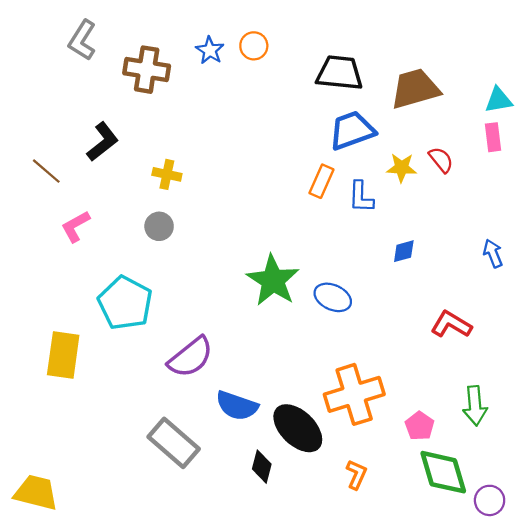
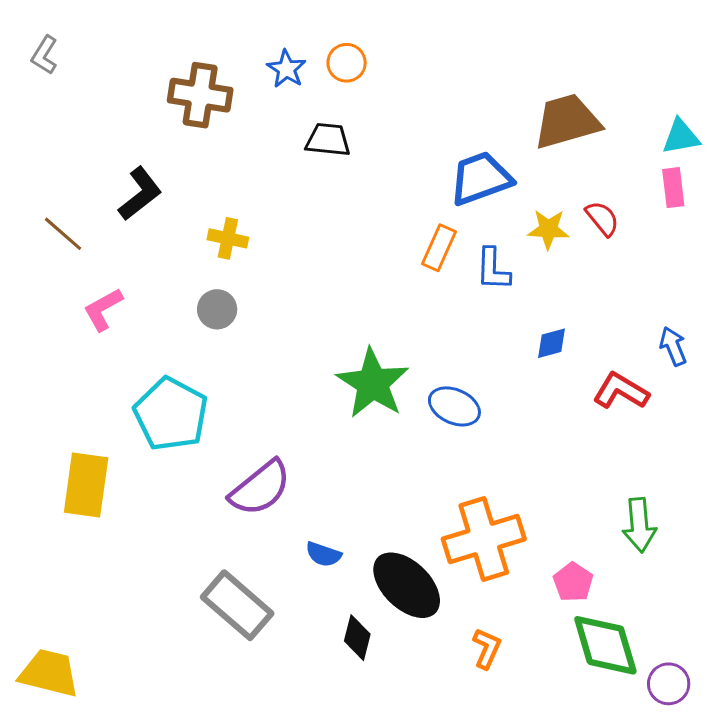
gray L-shape: (82, 40) -> (44, 55), moved, size x0.7
black trapezoid: (340, 73) -> (328, 140), moved, size x0.7
red L-shape: (451, 324) -> (621, 391), moved
blue semicircle: (237, 406) -> (323, 554), size x0.6
green arrow: (475, 406) -> (639, 525), moved

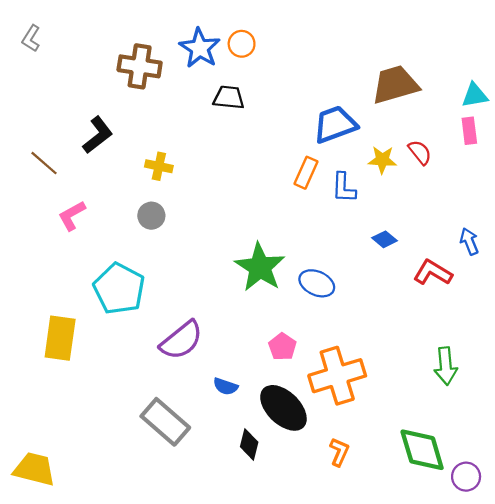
blue star: (286, 69) -> (200, 48), size x1.5
blue diamond: (551, 343) -> (384, 239), turned 55
pink pentagon: (573, 582) -> (282, 347), moved

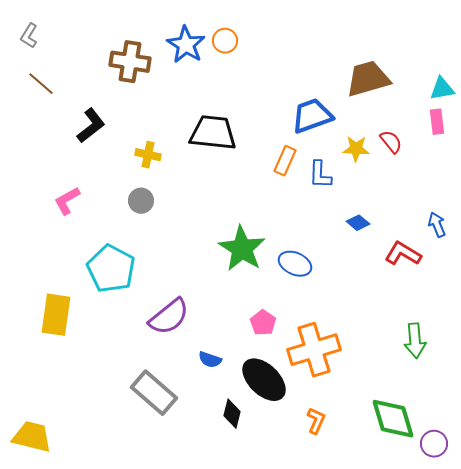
black trapezoid: (229, 98) -> (213, 133), moved, size x1.6
brown line: (44, 163) -> (41, 84), moved

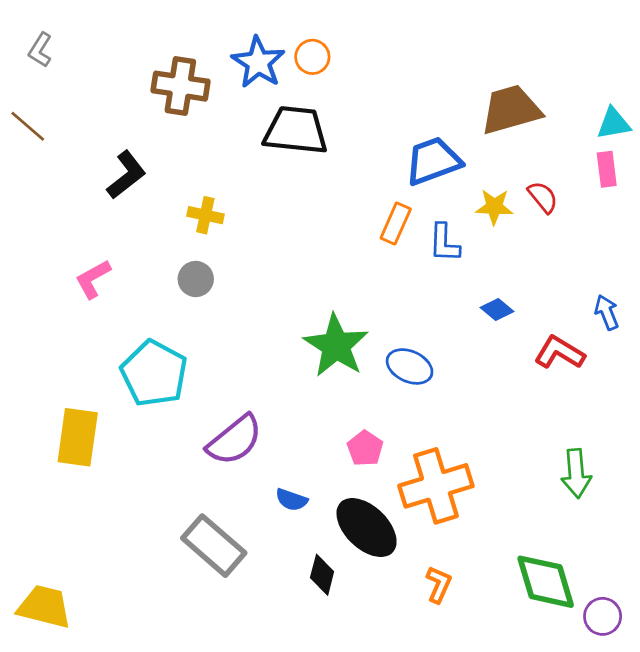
brown line: (41, 84) -> (28, 126), moved
black trapezoid: (213, 133) -> (296, 130), moved

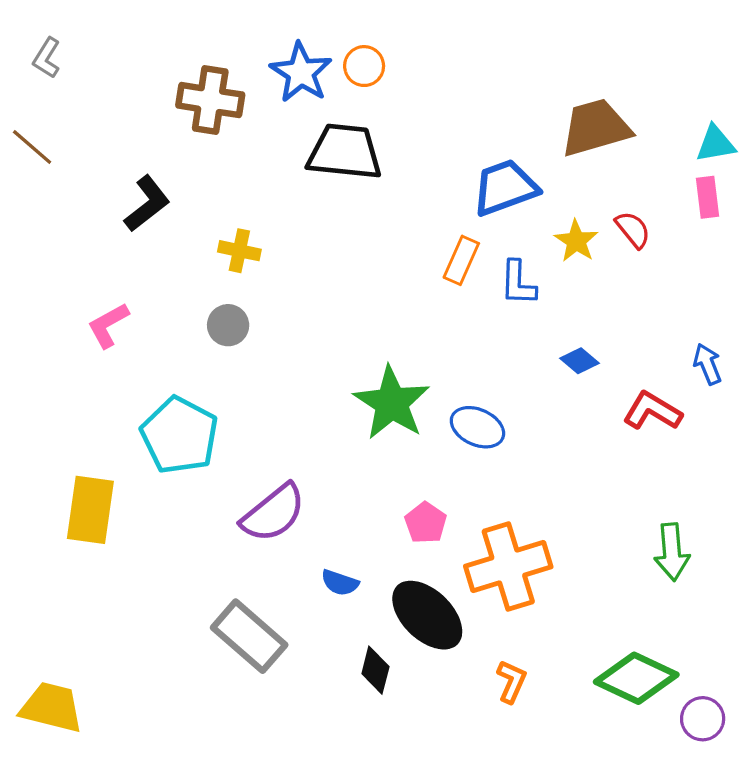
yellow star: (494, 207) -> (576, 241), turned 30
green diamond: (546, 582) -> (636, 678), turned -48

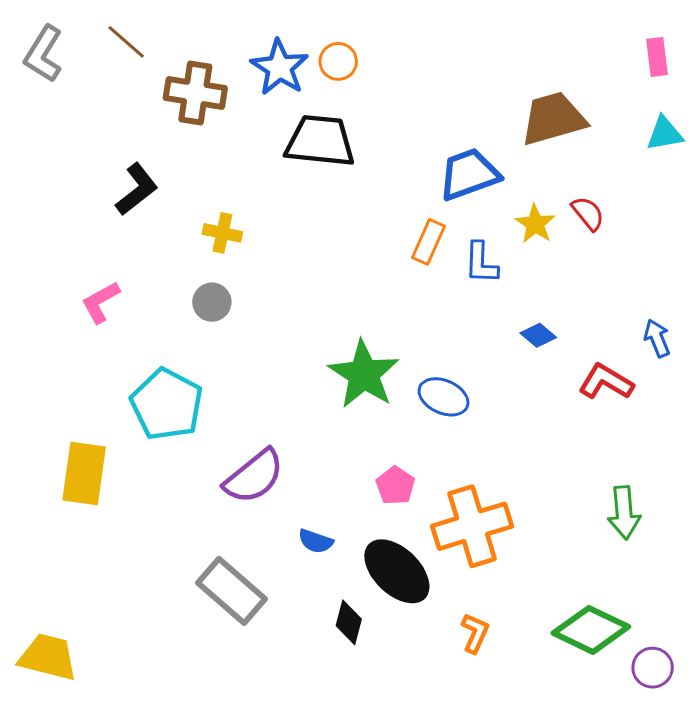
gray L-shape: (47, 58) -> (43, 54), size x1.5
brown line: (32, 147) -> (126, 42), moved
pink rectangle: (707, 197) -> (657, 57), moved

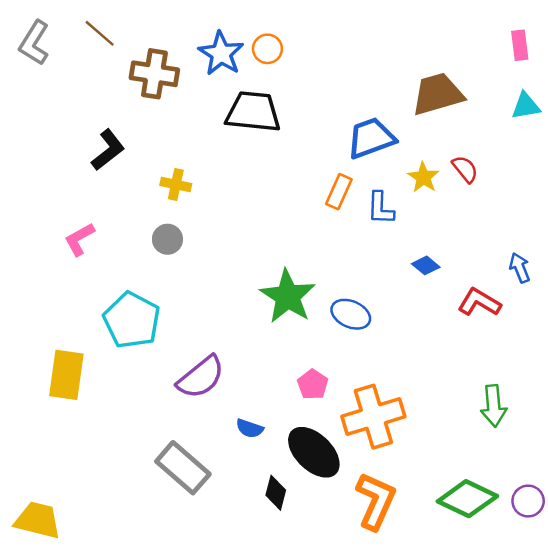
orange L-shape: (475, 633) -> (376, 501), size x1.8
purple circle: (653, 668) -> (528, 501), moved

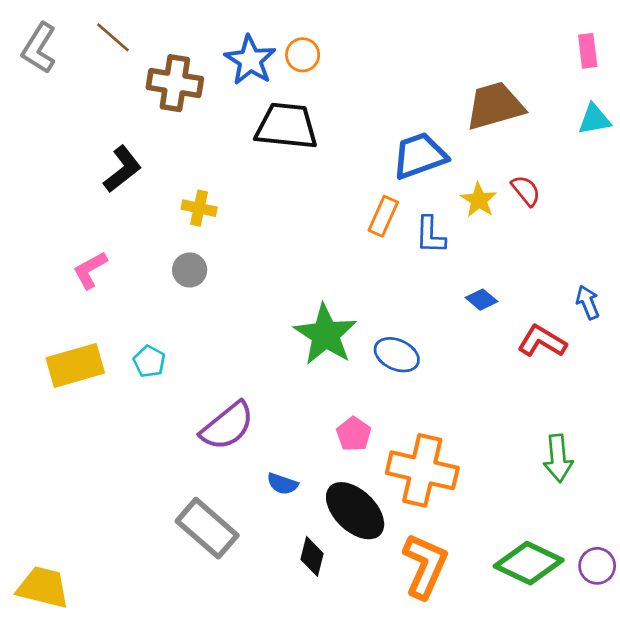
cyan pentagon: (132, 320) -> (149, 361), size x0.5
yellow rectangle: (66, 375) -> (75, 365), moved, turned 66
orange cross: (373, 417) -> (422, 470), turned 30

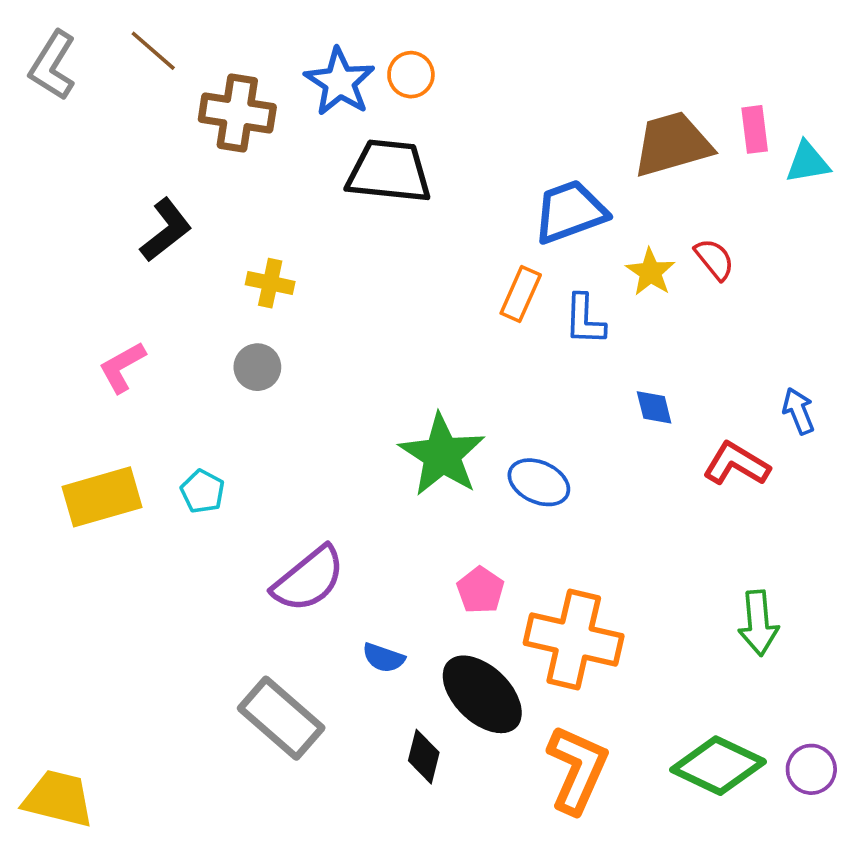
pink rectangle: (588, 51) -> (755, 129), moved
blue diamond: (481, 300) -> (654, 407), turned 36

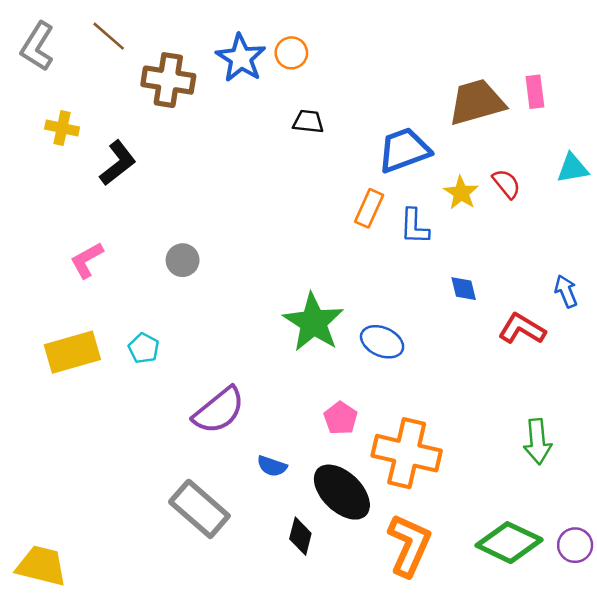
cyan triangle: (808, 162) -> (572, 168), moved
black trapezoid: (389, 172) -> (308, 122), moved, size x0.5
yellow cross: (270, 283) -> (62, 128), moved

